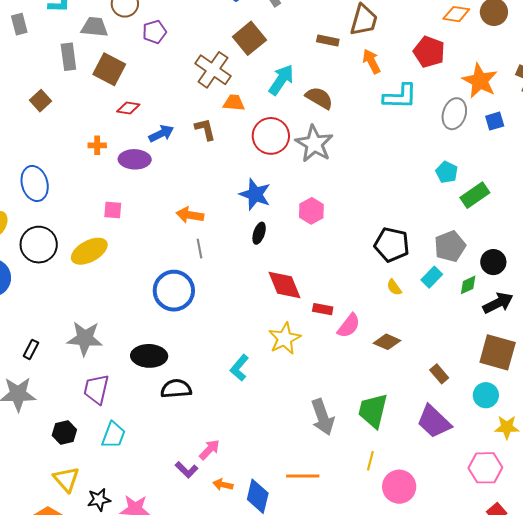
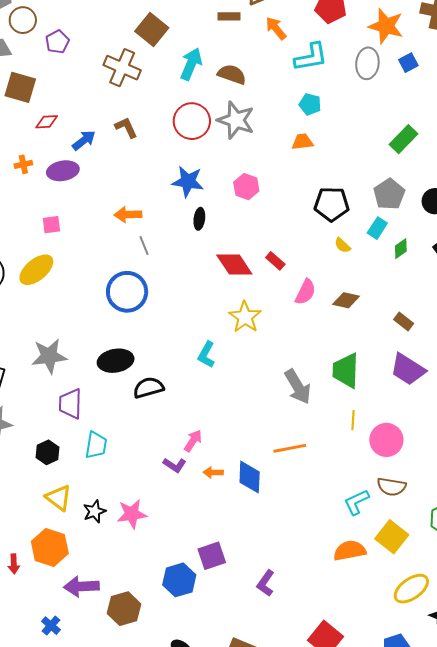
orange trapezoid: (234, 103) -> (302, 142), moved
cyan pentagon: (447, 172) -> (310, 104), moved
green diamond: (468, 285) -> (401, 249), moved
red rectangle: (323, 309) -> (275, 261), moved, turned 42

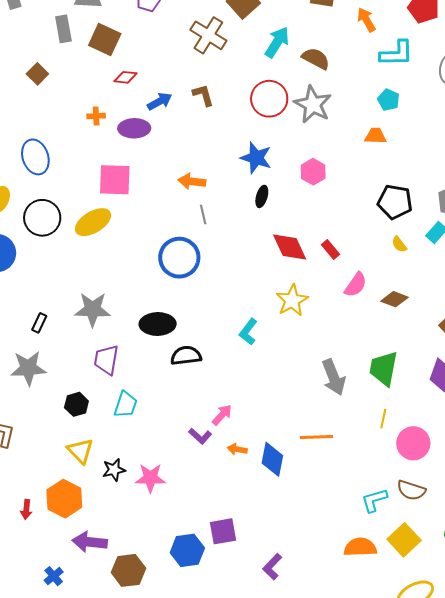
pink square: (51, 225) -> (115, 180), size x1.8

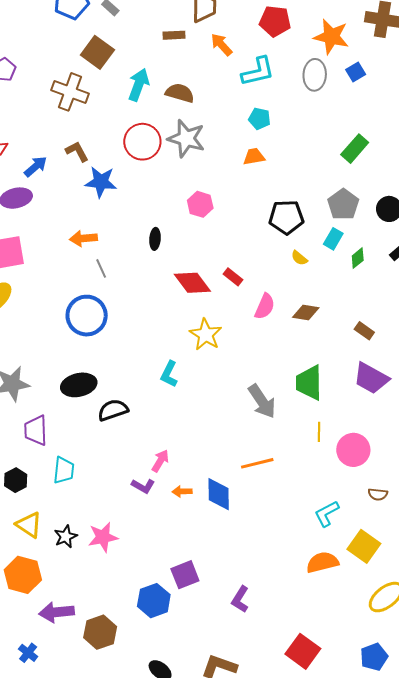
blue star: (256, 158) -> (101, 182), moved
brown semicircle: (411, 490) -> (378, 494), moved, size x0.7

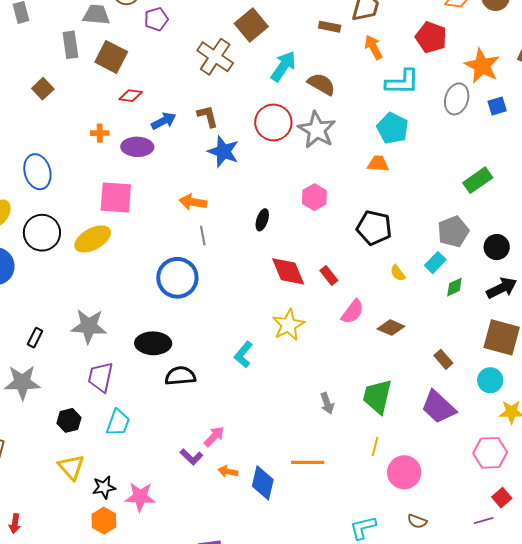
cyan pentagon: (259, 119) -> (393, 128), size x1.4
black pentagon: (286, 217) -> (374, 228), moved
gray arrow: (262, 401) -> (327, 403), size x0.6
orange hexagon: (23, 575) -> (104, 521), moved, size x0.7

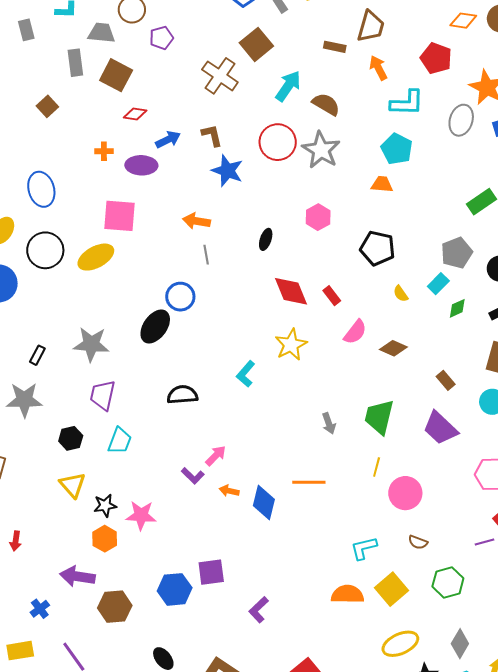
blue circle: (177, 278) -> (180, 297), size x0.7
black ellipse: (153, 343) -> (155, 327), moved, turned -56

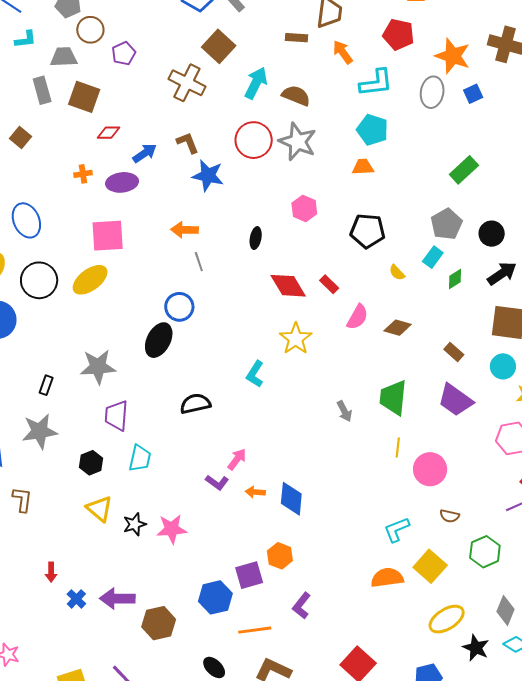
orange line: (309, 482) -> (255, 630), moved
orange hexagon: (105, 539) -> (280, 556), moved
blue cross: (40, 609) -> (76, 599), moved

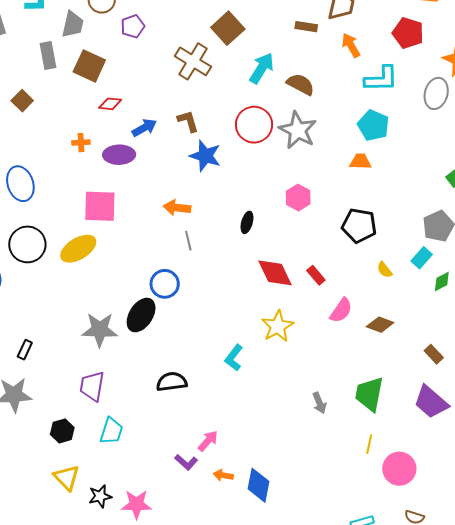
gray trapezoid: (64, 57) -> (73, 24), turned 100
gray star: (98, 367) -> (100, 330), moved

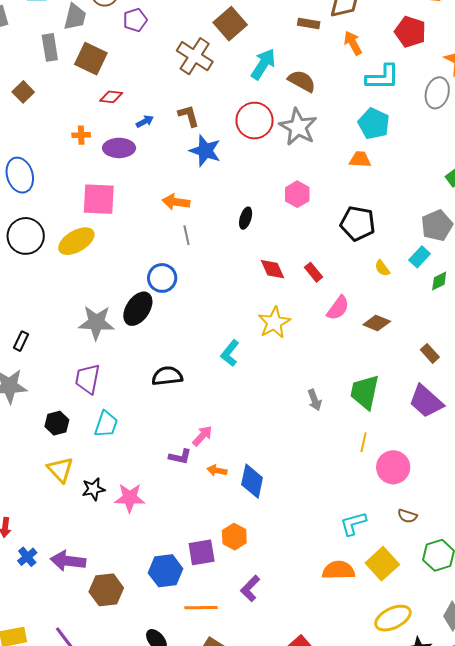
blue arrow: (144, 128) -> (145, 121), size x0.7
red diamond: (275, 273) -> (273, 269), size x0.7
purple L-shape: (186, 462) -> (180, 457), turned -30

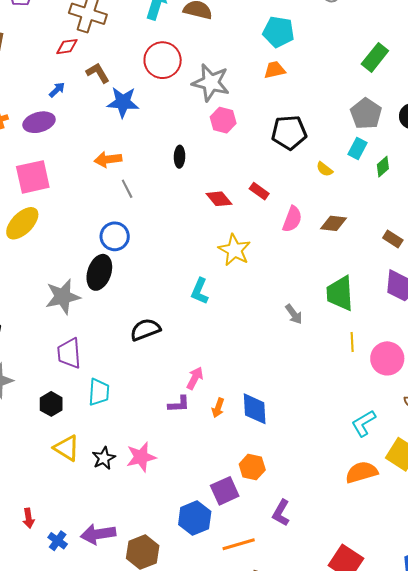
red diamond: (111, 97) -> (67, 47), moved
gray star: (298, 127) -> (211, 83), moved
orange arrow: (217, 471) -> (218, 408), turned -66

